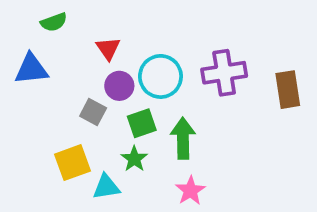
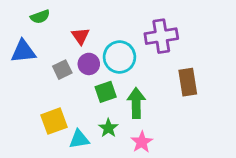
purple cross: (224, 73) -> (161, 36), moved
brown rectangle: (288, 90) -> (188, 82), moved
gray square: (93, 112) -> (62, 70), moved, turned 36
green star: (134, 159) -> (108, 128), moved

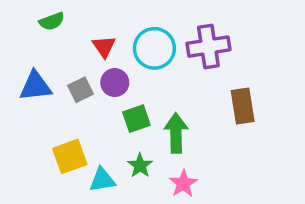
blue triangle: (23, 51) -> (35, 86), moved
cyan circle: (119, 57) -> (154, 48), moved

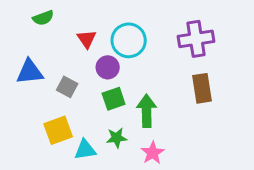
purple cross: (208, 47) -> (196, 39), moved
purple circle: (115, 83) -> (108, 67), moved
gray square: (81, 90) -> (67, 87), moved, turned -36
green star: (140, 165) -> (117, 138), turned 30

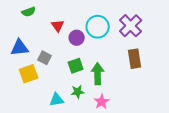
purple cross: (196, 39) -> (131, 26), turned -35
cyan circle: (129, 40) -> (98, 27), moved
purple circle: (108, 67) -> (77, 38), moved
yellow square: (58, 130) -> (29, 74), moved

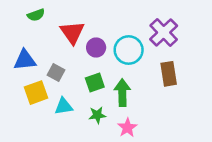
red triangle: (58, 26) -> (72, 32), size x1.5
cyan circle: (98, 27) -> (129, 50), moved
cyan triangle: (57, 100) -> (64, 106), moved

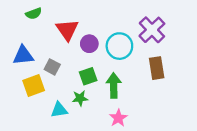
cyan triangle: (64, 106) -> (59, 110), moved
green star: (97, 115) -> (80, 98), moved

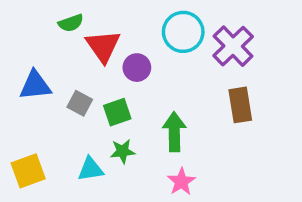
green semicircle: (34, 14) -> (71, 23), moved
cyan circle: (119, 46) -> (183, 32), moved
green square: (88, 76) -> (117, 112), moved
yellow square: (34, 85) -> (28, 171), moved

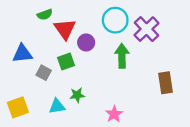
gray square: (80, 103) -> (44, 73), moved
brown rectangle: (240, 105) -> (166, 83), moved
green square: (117, 112) -> (66, 62), moved
green arrow: (174, 132) -> (122, 56), moved

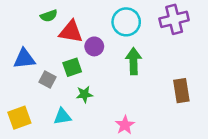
red triangle: (65, 29) -> (71, 32), turned -45
purple cross: (147, 29) -> (174, 19), moved, turned 30
green star: (77, 95) -> (84, 94), moved

